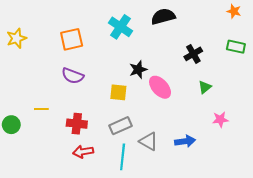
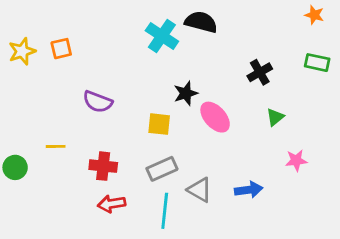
black semicircle: (163, 16) -> (201, 22), moved, turned 30
orange square: (72, 39) -> (61, 49), moved, size x0.7

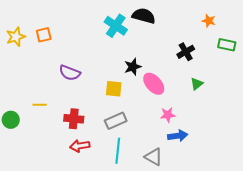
orange star: (314, 15) -> (209, 21), moved
pink star: (296, 160) -> (168, 115), moved
gray triangle: (200, 190) -> (154, 157), moved

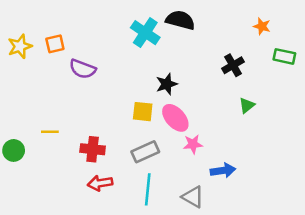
purple semicircle: (70, 73) -> (83, 69), moved
pink ellipse: (154, 84) -> (175, 118), moved
pink star: (168, 115) -> (193, 144), moved

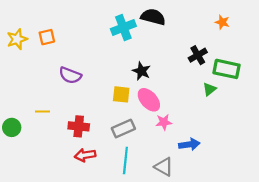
cyan cross: (145, 33) -> (123, 27), turned 35
green rectangle: (284, 56) -> (227, 69), moved, size x1.4
purple semicircle: (83, 69) -> (70, 75), moved
black star: (167, 84) -> (141, 71), turned -30

